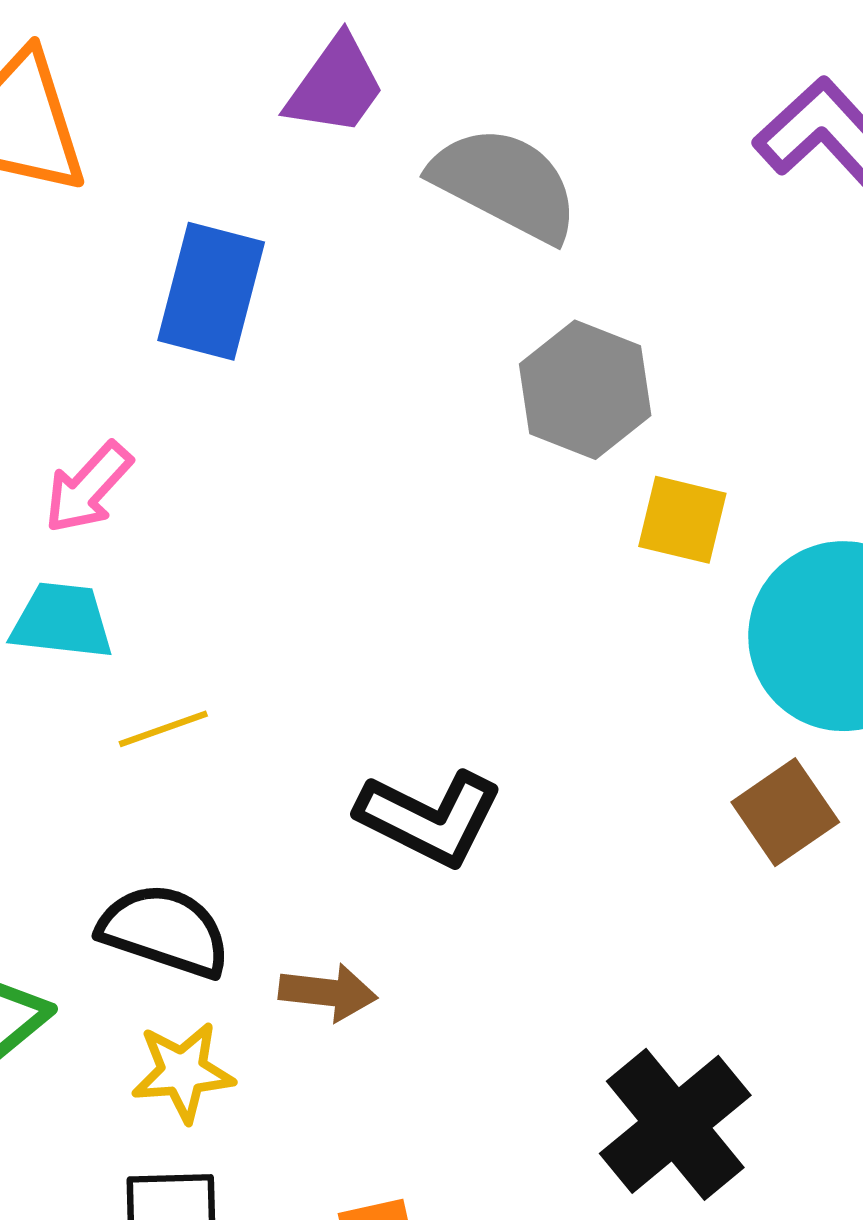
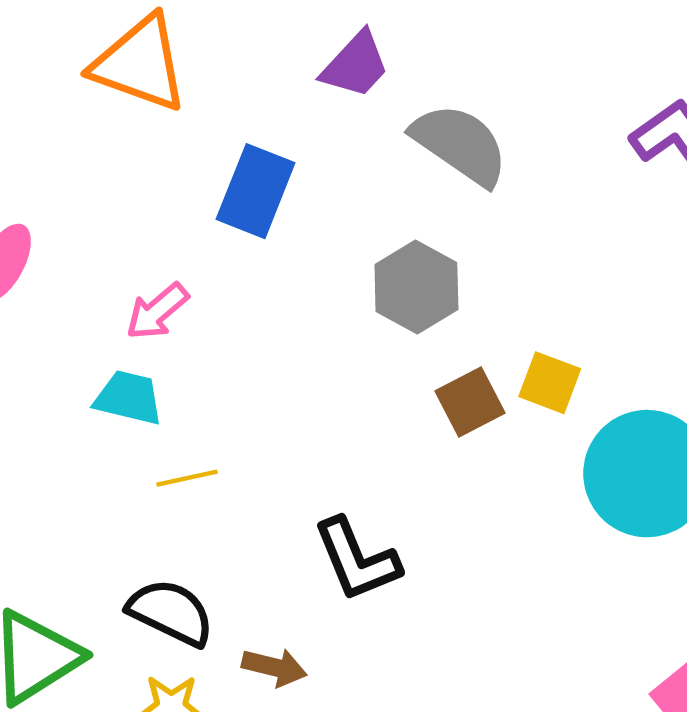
gray hexagon: (585, 390) -> (416, 287), moved
brown square: (785, 812) -> (470, 402), moved
black L-shape: (430, 818) -> (357, 560), turned 34

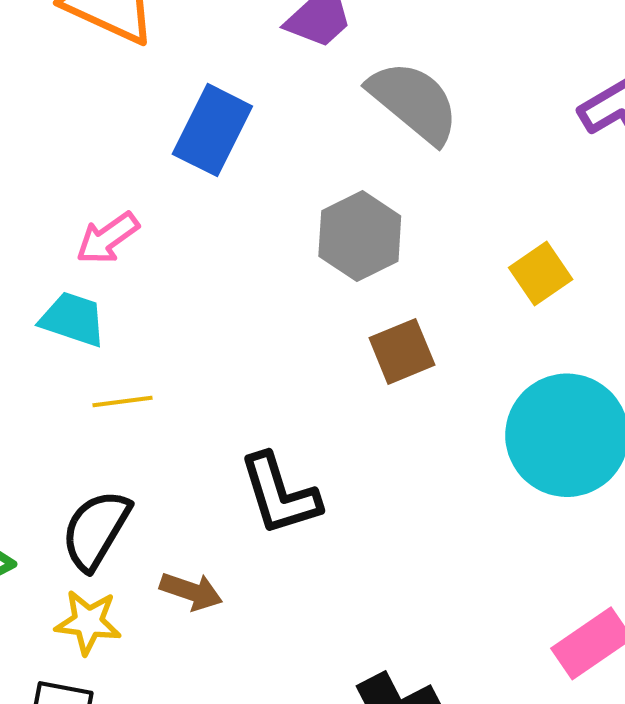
yellow square: (550, 383) -> (541, 274), moved, turned 30
black semicircle: (171, 612) -> (96, 530), turned -90

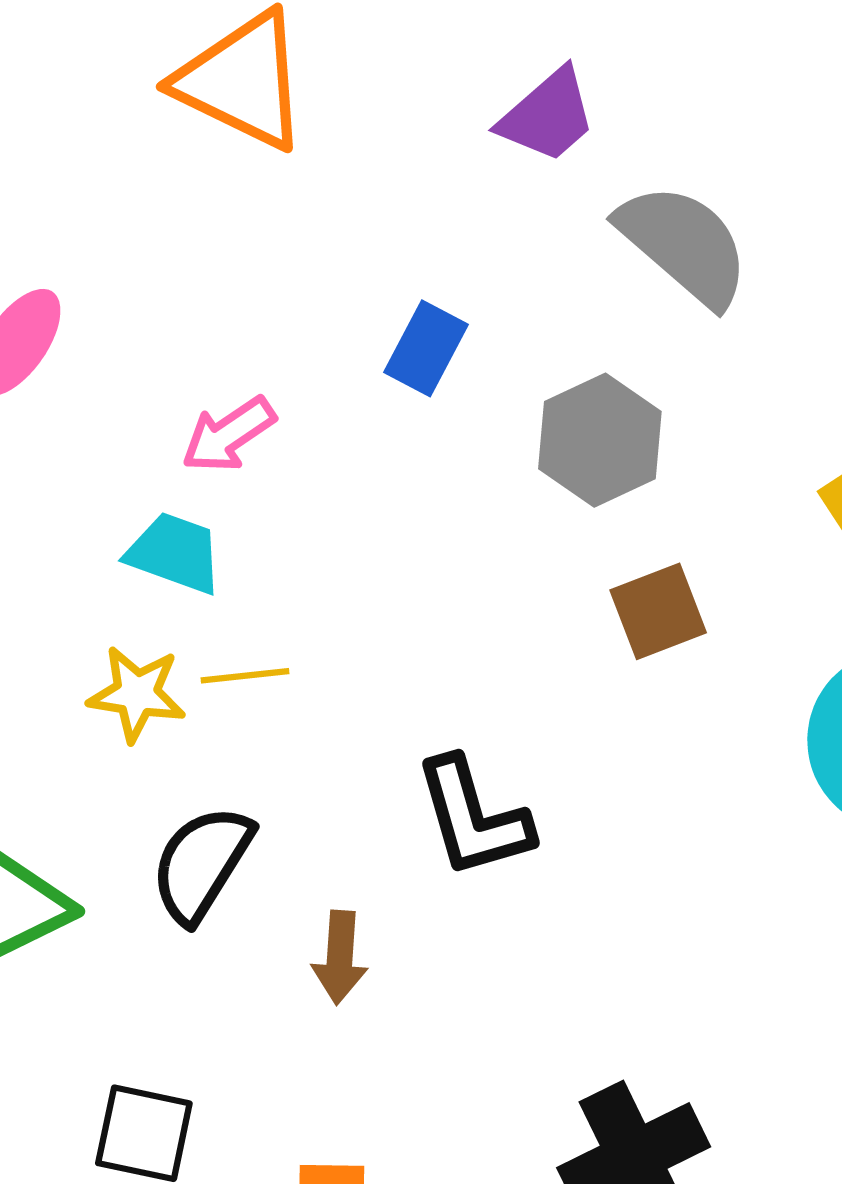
blue rectangle: (212, 130) -> (426, 348), moved, size x0.7
brown arrow: (191, 591) -> (340, 957), turned 74
yellow star: (88, 622) -> (137, 694), moved

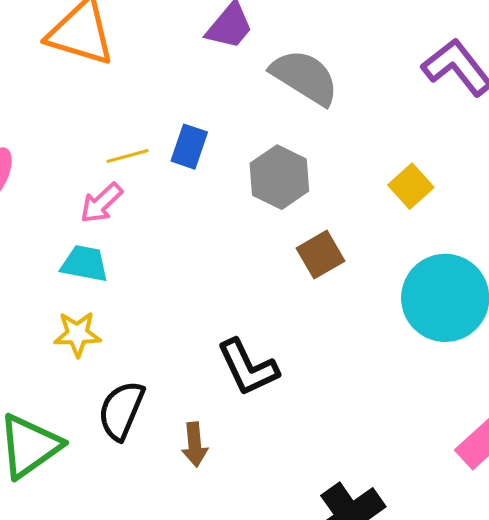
yellow line: (245, 676) -> (127, 156), moved

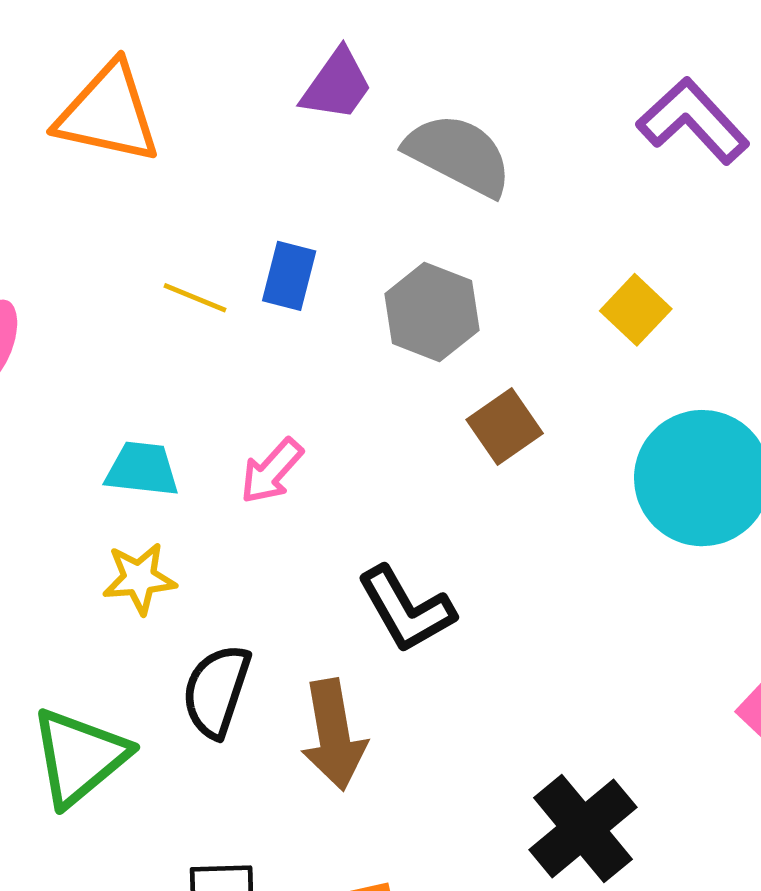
yellow line: (127, 156) -> (195, 298), turned 42
pink arrow: (101, 203) -> (272, 471), moved
brown arrow: (195, 445) -> (334, 735), size x1.6

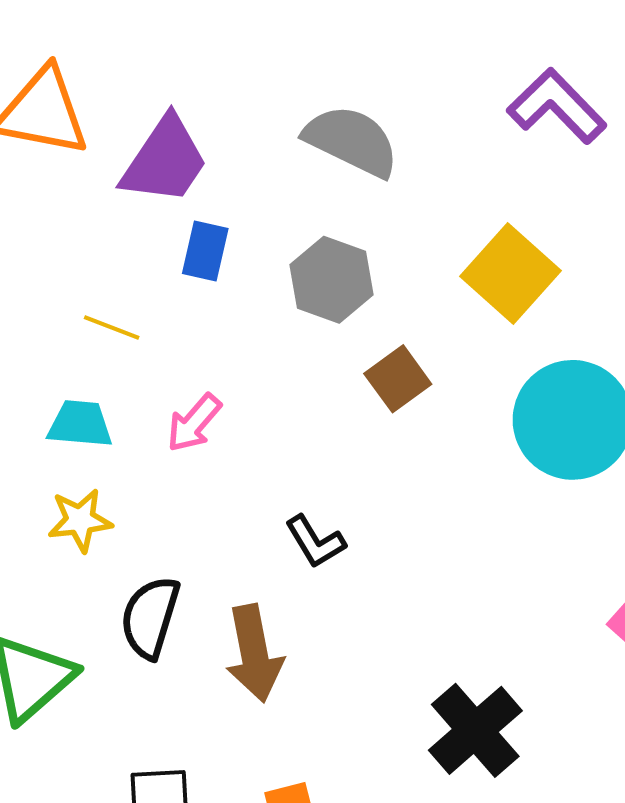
purple trapezoid: (337, 85) -> (165, 161), moved, size x1.4
yellow line: (195, 298) -> (112, 328), moved
yellow square: (636, 310) -> (511, 273), size x1.6
black L-shape: (406, 609) -> (315, 542), size x0.7

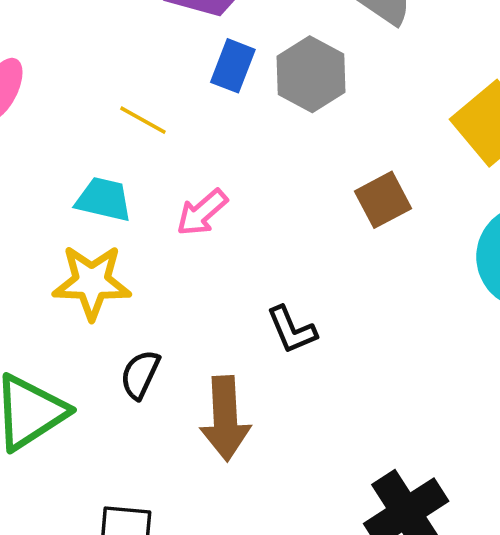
gray hexagon: (331, 280) -> (311, 74), moved
yellow star: (80, 520) -> (92, 282), size x1.4
black semicircle: (150, 617) -> (140, 375), size x0.7

